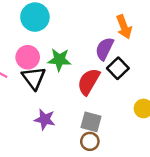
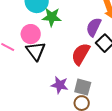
green star: (59, 60) -> (52, 17), moved
purple star: (45, 119) -> (60, 85), moved

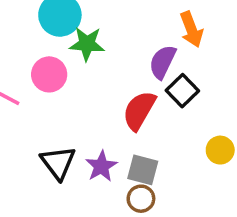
black triangle: (36, 51) -> (58, 163), moved
purple star: (60, 85) -> (101, 166), turned 30

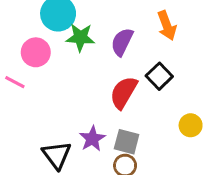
purple semicircle: (163, 62) -> (122, 42), moved
pink circle: (49, 74) -> (36, 52), moved
black triangle: (58, 163) -> (57, 155), moved

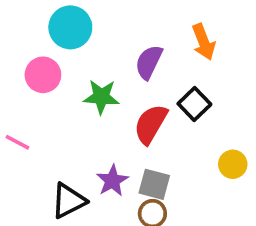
green star: (80, 37) -> (101, 97), moved
pink line: (15, 82) -> (17, 142), moved
black triangle: (57, 155) -> (69, 201), turned 40

